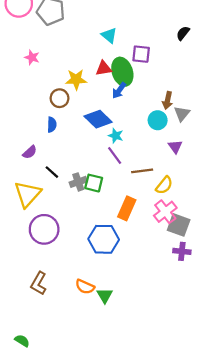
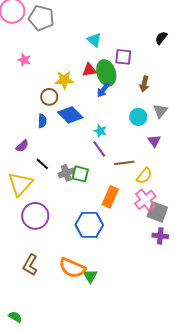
brown arrow: (168, 100) -> (144, 84), moved
blue diamond: (98, 119) -> (70, 115), moved
orange semicircle: (85, 287) -> (72, 268), size x1.5

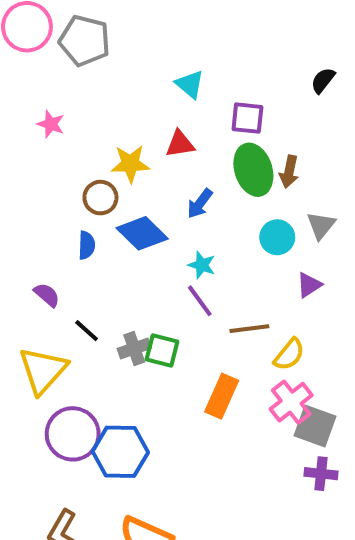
green ellipse: (106, 73) -> (253, 170), moved
blue arrow: (103, 90) -> (200, 204), moved
purple triangle: (154, 141) -> (309, 285), turned 32
purple semicircle: (22, 146) -> (47, 295), turned -96
blue hexagon: (89, 225) -> (120, 452), moved

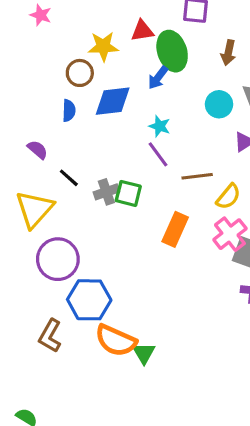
green ellipse: (253, 170) -> (172, 51), moved
blue diamond: (142, 233) -> (113, 101), turned -51
blue hexagon: (120, 452) -> (89, 300), moved

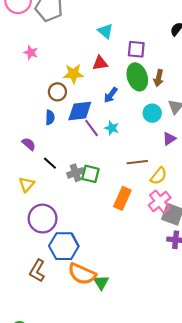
green ellipse: (172, 51) -> (137, 77), moved
purple line: (158, 154) -> (92, 128), moved
yellow triangle: (34, 209) -> (27, 184), size x0.6

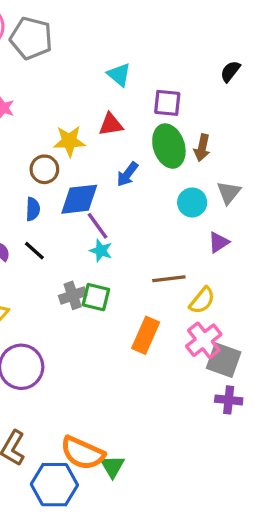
cyan star: (112, 128) -> (101, 251), moved
black line: (50, 163) -> (34, 251), moved
blue hexagon: (64, 246) -> (54, 485), moved

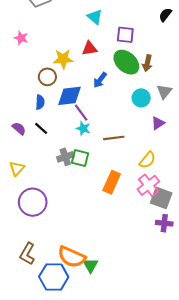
green ellipse: (169, 146) -> (126, 62), turned -30
brown line: (169, 279) -> (114, 138), moved

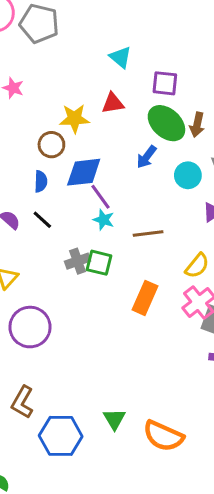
blue arrow: (100, 80) -> (147, 157), moved
orange semicircle: (72, 257) -> (163, 436), moved

